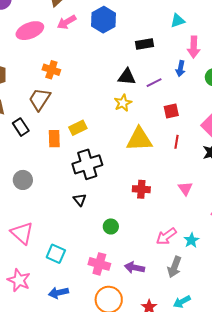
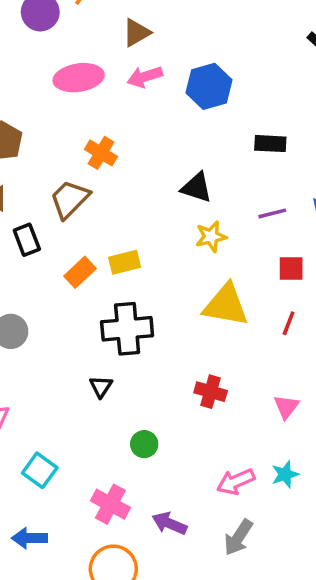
black triangle: (127, 77) -> (197, 188), moved
orange rectangle: (54, 139) -> (80, 272), turned 36
cyan star: (191, 240) -> (285, 474), moved

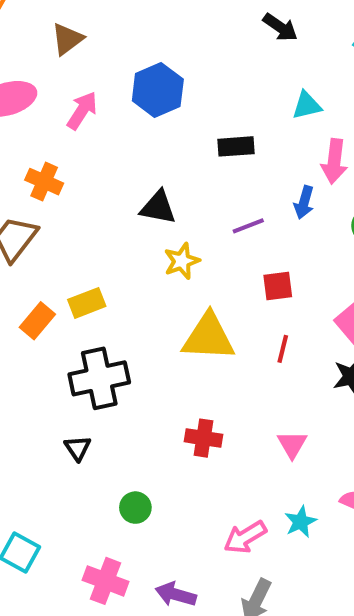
pink arrow: (145, 77) -> (82, 111), moved, turned 148

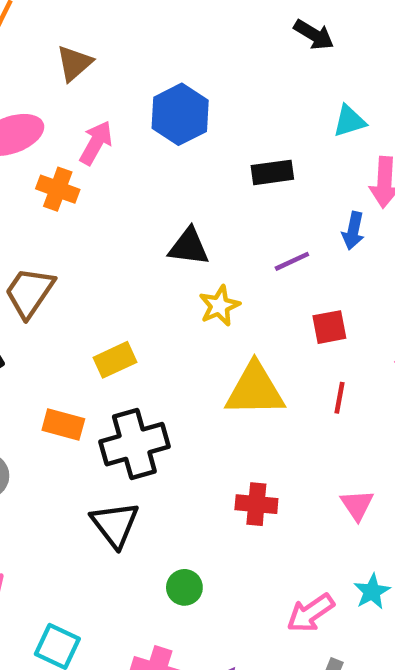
orange cross: (44, 182) -> (58, 189), moved
orange rectangle: (37, 321) -> (63, 424), moved, turned 69
black triangle: (78, 448) -> (115, 524), size x1.6

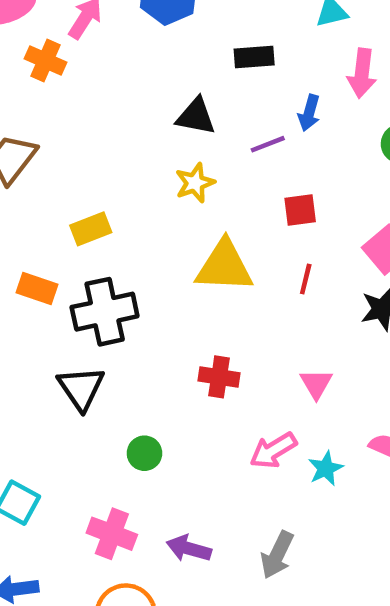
blue arrow: (353, 231) -> (309, 113), moved
black triangle: (189, 247) -> (196, 116), moved
pink arrow: (311, 613) -> (273, 450), moved

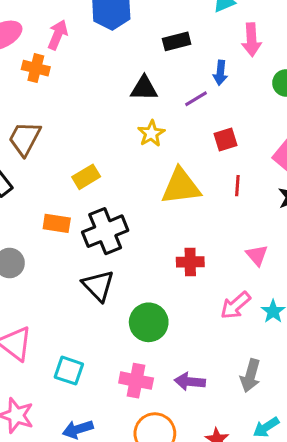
green circle: (144, 453) -> (149, 322), size x1.6

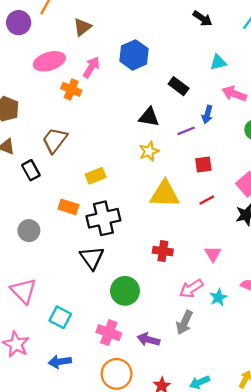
pink arrow: (251, 40) -> (234, 94), turned 105
black rectangle: (177, 41) -> (179, 86), turned 42
red line: (237, 186) -> (207, 200), turned 49
gray arrow: (250, 376) -> (184, 322), moved

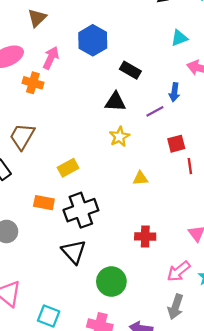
black rectangle: (179, 86) -> (130, 70), moved
yellow triangle: (165, 194) -> (140, 178), size x0.5
red line: (207, 200) -> (190, 166), moved, turned -63

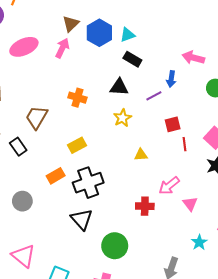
brown triangle: (37, 18) -> (71, 24), moved
cyan triangle: (179, 38) -> (127, 35), moved
orange cross: (33, 83) -> (77, 98), moved
orange rectangle: (44, 203) -> (56, 176), turned -42
pink arrow: (179, 271) -> (169, 186), moved

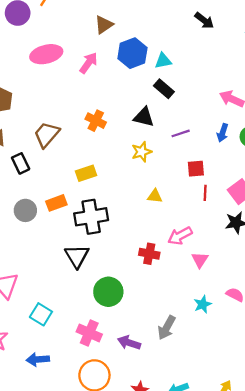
brown triangle: (71, 24) -> (104, 25), moved
blue arrow: (171, 79) -> (223, 133), moved
gray circle: (22, 201) -> (25, 210), moved

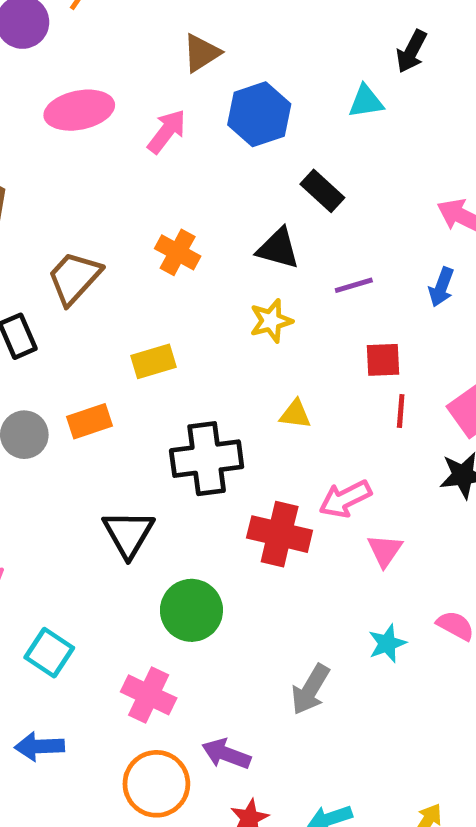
black arrow: (204, 20) -> (411, 51), turned 78
cyan triangle: (163, 61) -> (366, 101), moved
black cross: (91, 217) -> (207, 459), moved
red cross: (149, 254) -> (280, 534), size x1.4
purple arrow: (129, 343) -> (226, 754), moved

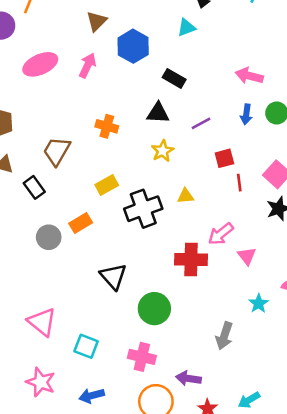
black cross: (207, 459) -> (143, 209), moved

